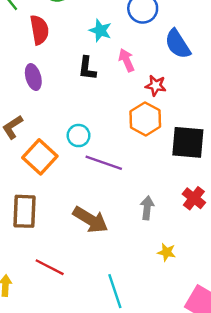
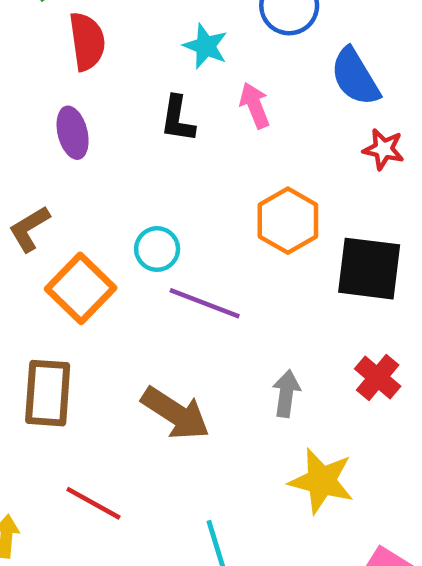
red star: (156, 86) -> (383, 149), moved
yellow star: (167, 252) -> (322, 481), size x1.8

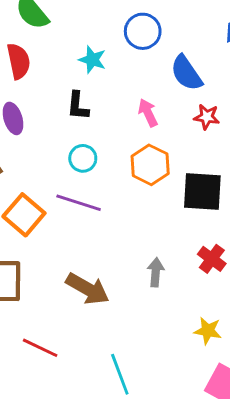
pink arrow: (255, 105) -> (148, 113), moved
cyan circle: (157, 249) -> (83, 158), moved
purple line: (205, 303) -> (79, 203), moved
yellow star: (322, 481) -> (208, 331), moved, size x0.7

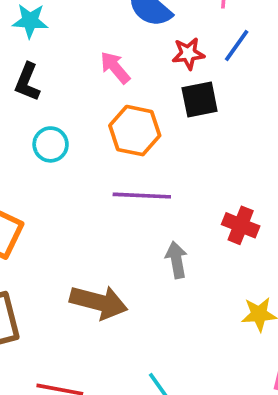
black L-shape: (78, 106) -> (27, 82), turned 32
black square: (202, 192) -> (200, 100), moved, size x0.7
purple line: (79, 203) -> (142, 196), moved

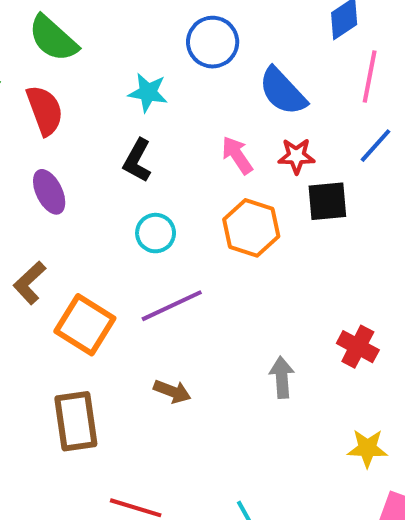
red star: (188, 54) -> (296, 156), moved
purple line: (142, 196) -> (172, 306), moved, turned -34
brown arrow: (99, 302) -> (172, 391), moved, size x0.6

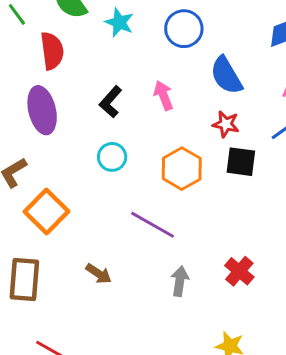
cyan star: (148, 93) -> (119, 22), moved
pink arrow: (237, 155) -> (164, 95), moved
purple ellipse: (49, 192) -> (42, 110), size x1.4
purple line: (172, 306) -> (153, 225), moved, turned 42

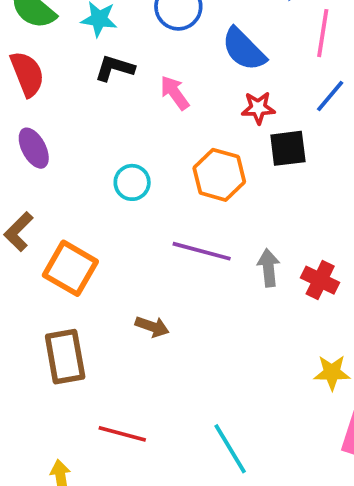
black L-shape: (111, 102) -> (115, 68), moved, turned 80
purple ellipse: (42, 110) -> (34, 148), size x0.7
gray arrow: (180, 281) -> (269, 268), moved

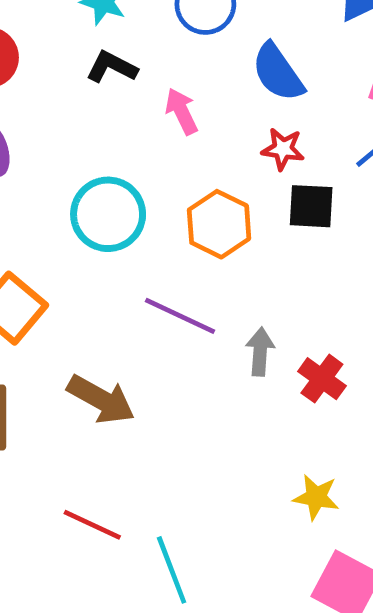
cyan circle: (132, 182) -> (108, 214), size x1.6
brown arrow: (152, 327) -> (101, 399), size x1.6
red line: (122, 434) -> (92, 525), moved

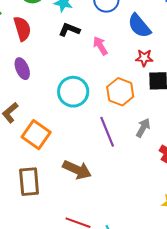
purple line: (180, 316) -> (107, 132), turned 48
gray arrow: (260, 352) -> (143, 128), moved, turned 30

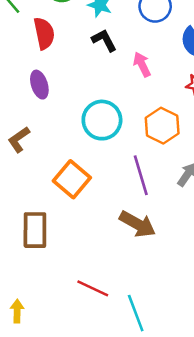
black L-shape: (69, 30) -> (104, 40), turned 35
orange square: (36, 135) -> (72, 179), moved
brown arrow: (77, 170) -> (137, 224), moved

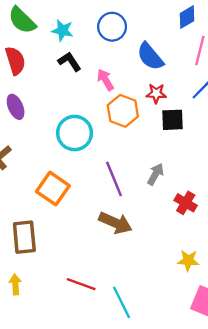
orange hexagon: (162, 126) -> (123, 111), moved
yellow arrow: (17, 311) -> (15, 284), moved

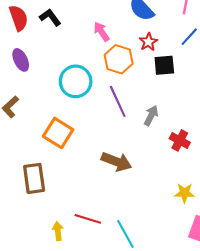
black L-shape: (70, 62) -> (50, 17), moved
red star: (156, 93) -> (148, 42), turned -30
purple line: (114, 179) -> (118, 101), moved
yellow arrow: (15, 284) -> (58, 231), moved

